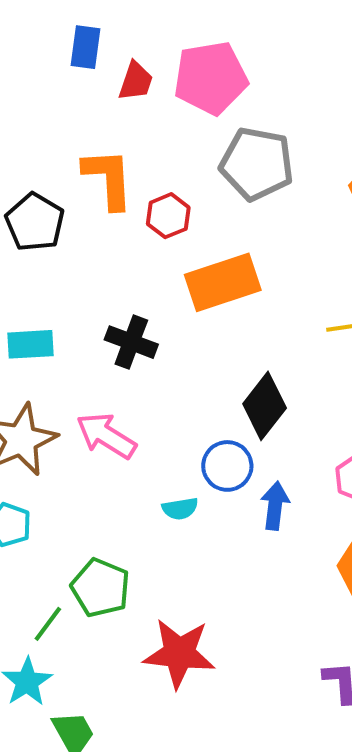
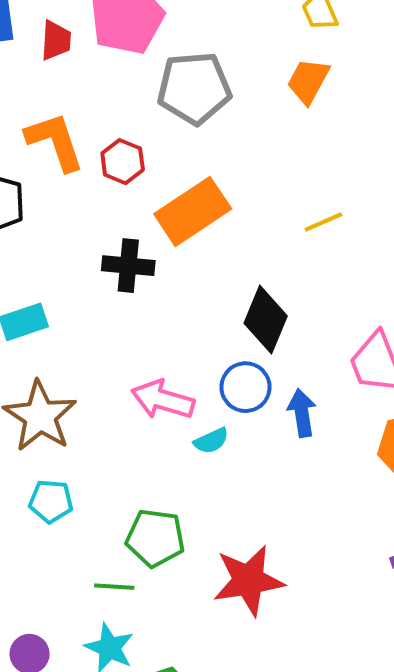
black cross: (131, 342) -> (128, 266), moved
pink arrow: (106, 436) -> (163, 400), moved
green line: (48, 624) -> (114, 587), turned 72

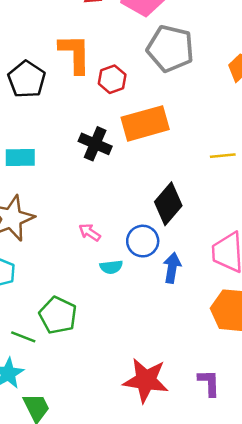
pink arrow: (163, 400) -> (90, 232), size x0.6
red star: (248, 580) -> (146, 380), moved

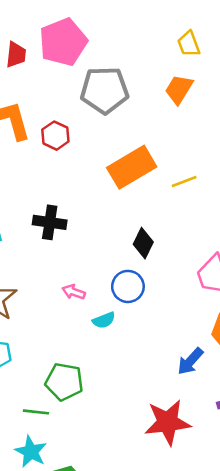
orange rectangle: (145, 123) -> (132, 167), moved
black cross: (95, 144) -> (50, 222), moved
black diamond: (168, 204) -> (143, 243), size x0.7
blue arrow: (172, 268) -> (190, 361), moved, turned -132

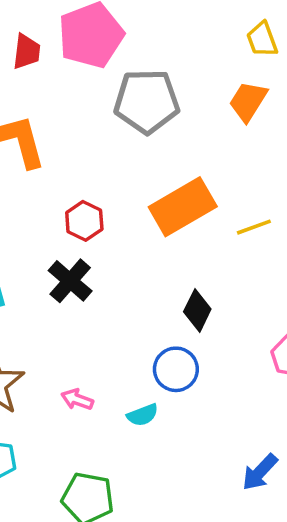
red hexagon: (55, 136) -> (84, 221), moved
black cross: (50, 222) -> (70, 281), turned 32
pink arrow: (74, 292) -> (77, 399), moved

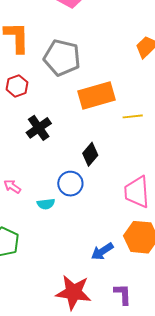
gray pentagon: (147, 101) -> (62, 58), moved
red hexagon: (84, 221) -> (17, 86), moved
black cross: (70, 281) -> (39, 128), moved

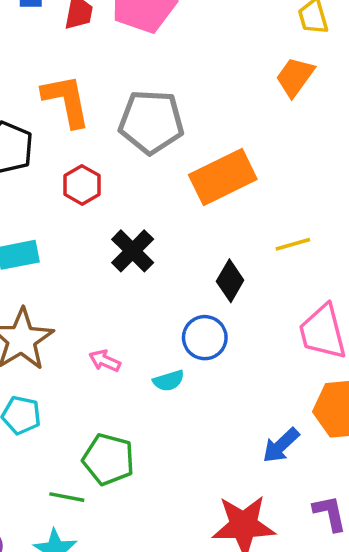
yellow line: (133, 116) -> (293, 244), moved

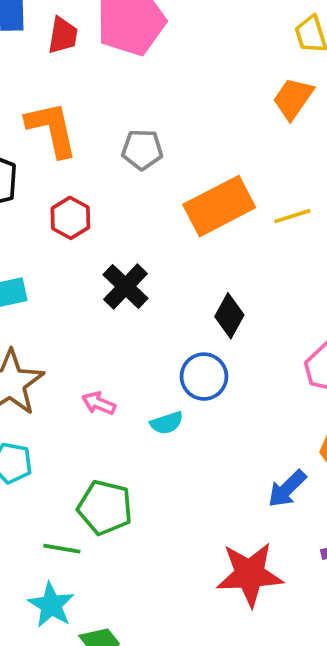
gray pentagon: (151, 122) -> (142, 150), size x0.6
yellow line: (293, 244) -> (292, 216), moved

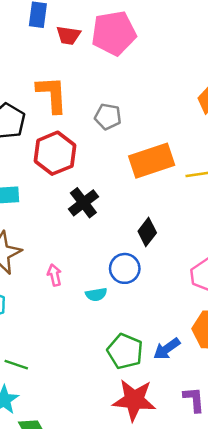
red trapezoid: (63, 35) -> (68, 35), turned 80
red hexagon: (70, 218) -> (55, 153), size x1.6
pink arrow: (99, 403) -> (54, 275), turned 45
green pentagon: (105, 508) -> (125, 351), moved

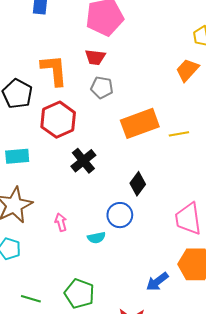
red trapezoid: (68, 35) -> (95, 57), moved
green pentagon: (125, 351) -> (79, 294), moved

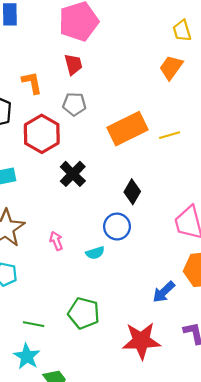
red trapezoid: (95, 57) -> (73, 64), turned -105
orange L-shape: (54, 70) -> (32, 83), size x0.7
gray pentagon: (102, 87) -> (74, 104), moved

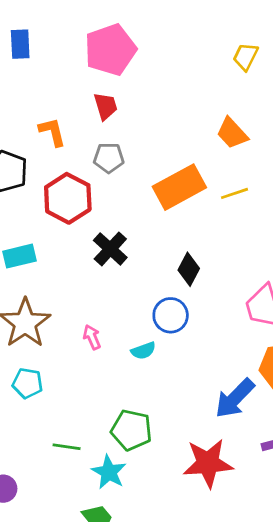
yellow trapezoid: (182, 31) -> (246, 57), turned 45
orange trapezoid: (171, 67) -> (232, 133), moved, turned -76
blue arrow: (164, 292) -> (235, 398), size x1.4
cyan star: (27, 356) -> (109, 472), moved

